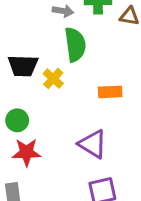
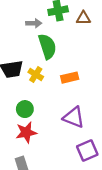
orange rectangle: (110, 92) -> (70, 78), moved
green circle: (17, 120) -> (25, 109), moved

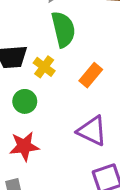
orange rectangle: (70, 78) -> (91, 75), turned -42
green circle: (25, 109) -> (25, 101), moved

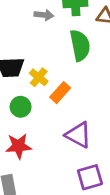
green semicircle: (63, 29) -> (80, 45), moved
orange rectangle: (91, 75) -> (60, 93), moved

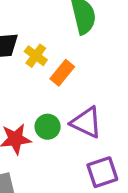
green circle: (21, 107) -> (48, 127), moved

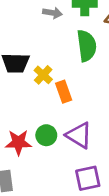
orange rectangle: (62, 73) -> (64, 92), turned -65

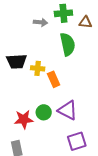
yellow cross: (43, 75) -> (38, 68), turned -32

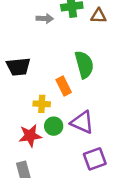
green semicircle: (68, 44) -> (84, 65), moved
yellow cross: (38, 68) -> (42, 104), moved

